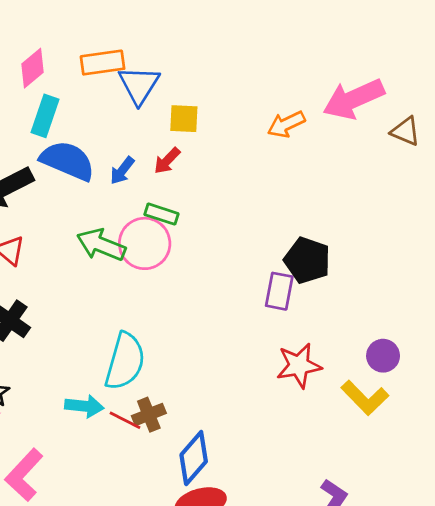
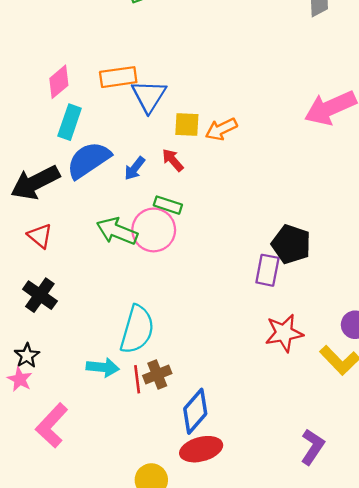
orange arrow: (286, 124) -> (221, 129), moved
blue semicircle: (67, 161) -> (89, 160), turned -57
red arrow: (167, 161) -> (173, 160), turned 95
red line: (125, 420) -> (137, 379), turned 56

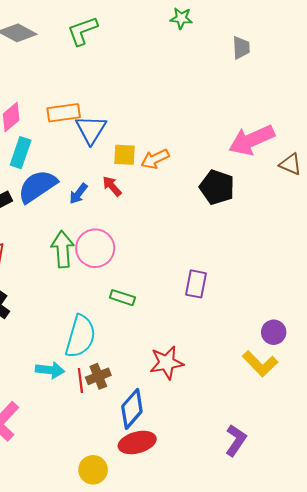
green rectangle: (168, 205) -> (122, 298), moved
green arrow: (117, 231) -> (63, 249), turned 64
black pentagon: (291, 244) -> (217, 187), moved
red star: (284, 333) -> (167, 363), moved

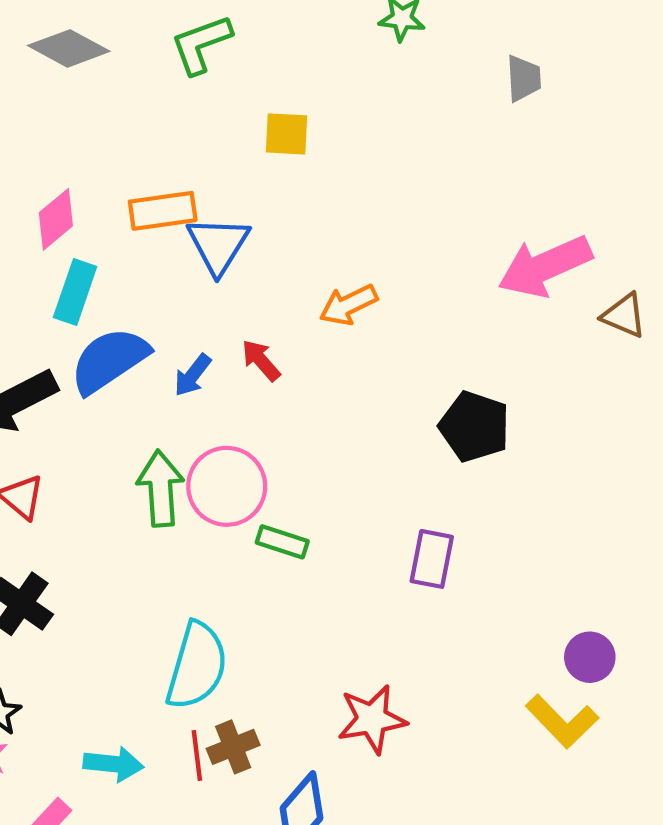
yellow square: (125, 155) -> (287, 134), moved
black pentagon: (217, 187) -> (474, 427), moved
green rectangle: (122, 298) -> (282, 542), moved
cyan arrow: (50, 370) -> (114, 764), moved

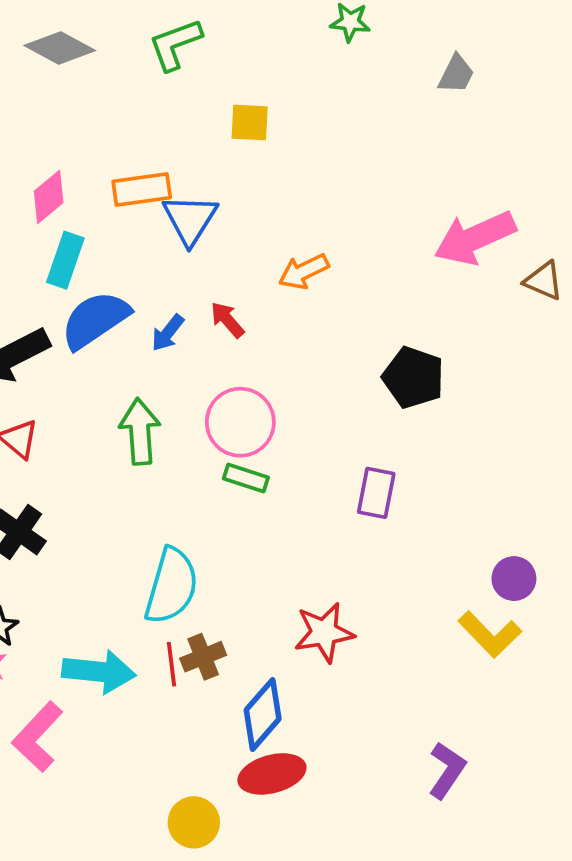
gray trapezoid: (524, 78) -> (456, 74), turned 30
pink circle: (227, 486) -> (240, 422), moved
cyan arrow: (114, 764) -> (99, 672), size x1.4

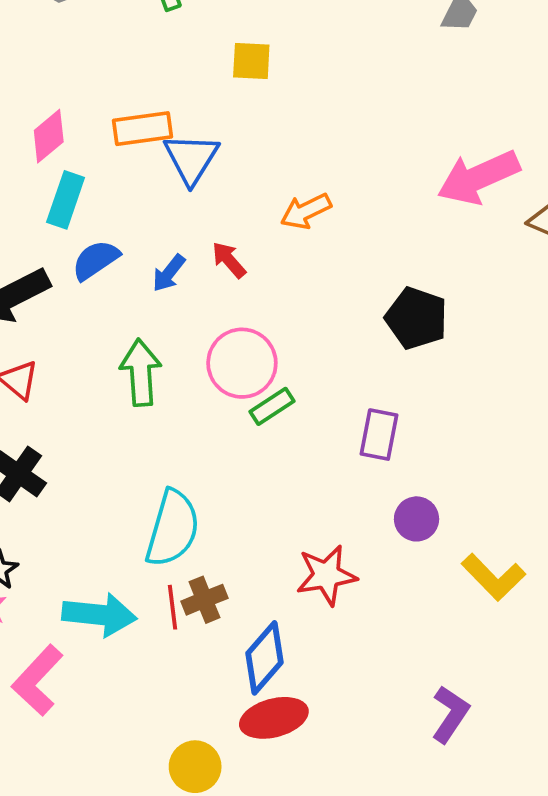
blue semicircle: (95, 320) -> (96, 260), size x0.7
green rectangle: (246, 478) -> (272, 406), moved, turned -51
purple circle: (514, 579) -> (417, 519), moved

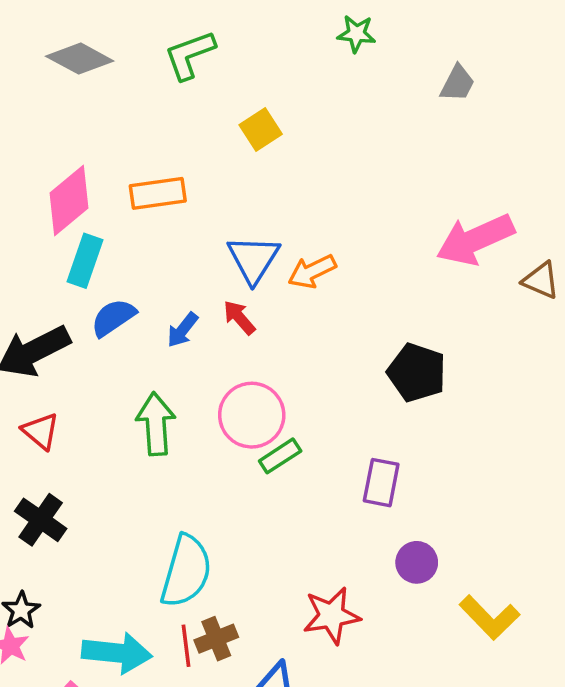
yellow square: (251, 61) -> (261, 130), turned -36
pink diamond: (49, 136) -> (69, 200), size x1.4
blue triangle: (191, 159) -> (253, 259), moved

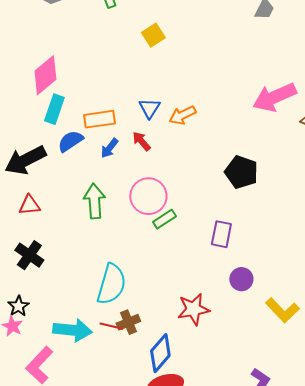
orange rectangle: (158, 193) -> (99, 119), moved
blue triangle: (253, 259) -> (149, 108), size x0.7
red triangle: (41, 431) -> (29, 205), turned -45
red line: (186, 646) -> (111, 326), turned -70

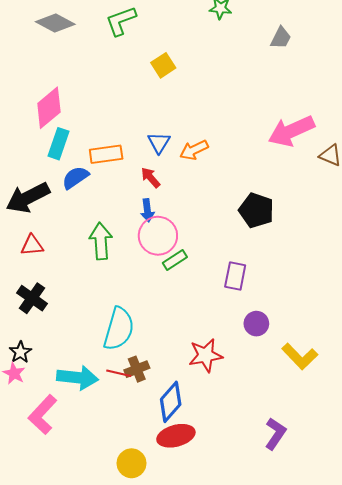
blue arrow: (109, 148) -> (147, 210), moved, turned -45

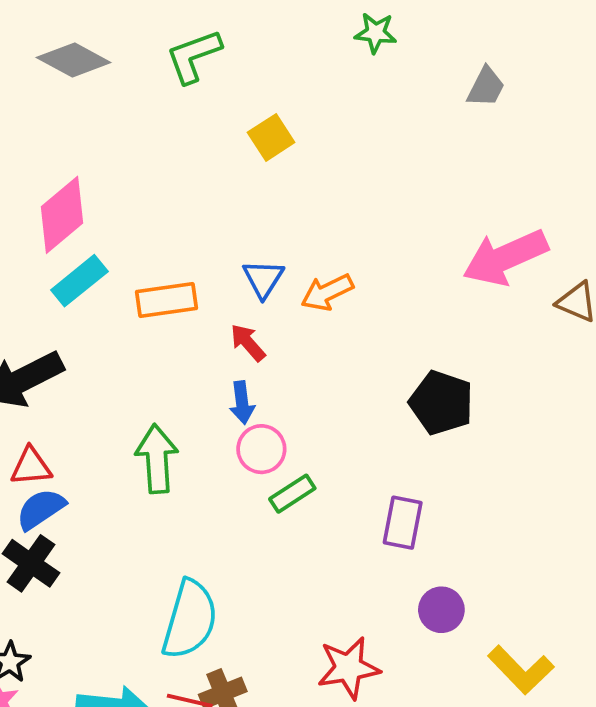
cyan rectangle: (58, 144) -> (79, 281), turned 32
blue semicircle: (75, 178) -> (41, 509), moved
pink circle: (158, 236) -> (261, 449), size x0.7

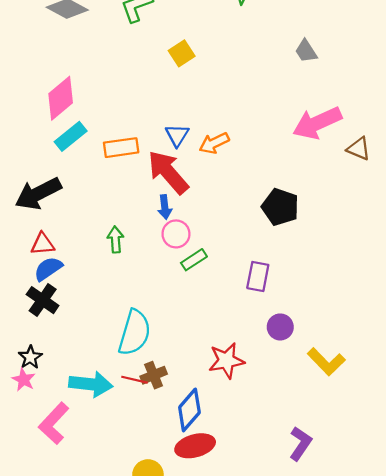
gray trapezoid: (486, 87) -> (306, 51), moved, turned 120
red arrow: (248, 343) -> (168, 172), size x2.0
green arrow: (157, 459) -> (115, 240), size x0.7

